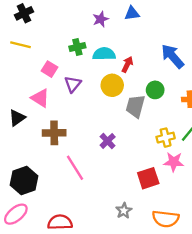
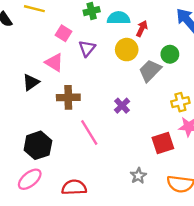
gray trapezoid: (135, 106) -> (150, 71), turned 30

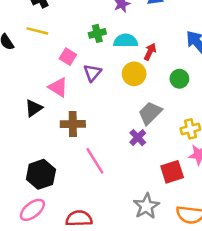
gray trapezoid: (150, 71) -> (150, 113), moved
purple cross: (122, 106) -> (138, 138), moved
gray star: (138, 176) -> (146, 206), size x1.5

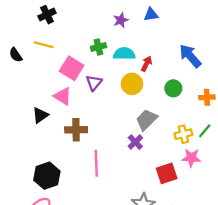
pink square: (68, 57) -> (72, 68), size x1.5
pink line: (95, 161) -> (96, 163), turned 30

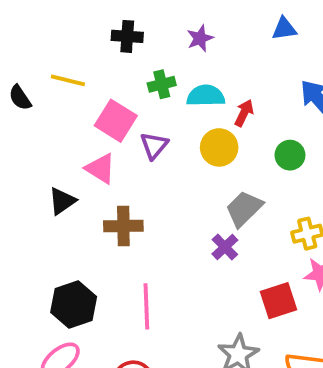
black cross: (47, 15) -> (127, 36), moved, turned 30
blue triangle: (151, 15) -> (284, 29), moved
pink line: (96, 163) -> (146, 306), moved

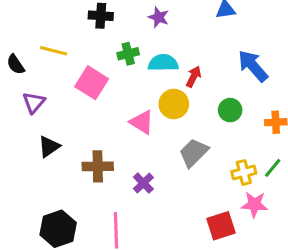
purple star: (200, 38) -> (159, 17), turned -30
purple triangle: (154, 146) -> (34, 102), moved
pink triangle: (100, 169) -> (142, 122), moved
purple cross: (225, 247) -> (143, 183), moved

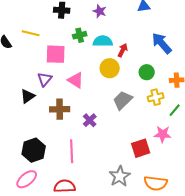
pink square: (92, 83) -> (56, 54), turned -30
purple triangle: (34, 102) -> (45, 79), moved
pink triangle: (142, 122) -> (76, 80), moved
yellow cross: (244, 172) -> (156, 97), moved

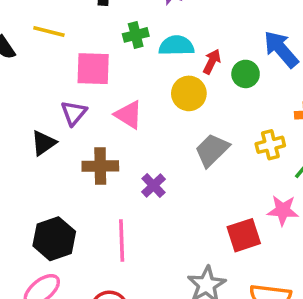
green circle: (147, 72) -> (246, 74), moved

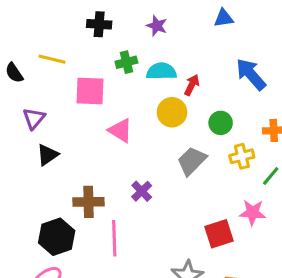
green circle: (246, 74) -> (221, 123), moved
purple triangle: (74, 113) -> (34, 118), moved
brown cross: (100, 166) -> (89, 202), moved

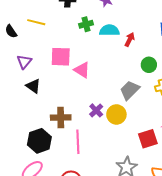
pink square: (90, 91) -> (61, 57), moved
yellow circle: (172, 112) -> (116, 114), moved
black triangle: (48, 155) -> (33, 86), turned -49

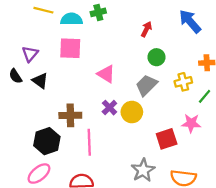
cyan semicircle: (109, 30) -> (71, 19), moved
black semicircle: (11, 31) -> (15, 76), moved
green circle: (149, 65) -> (156, 57), moved
pink triangle: (82, 70) -> (106, 74), moved

